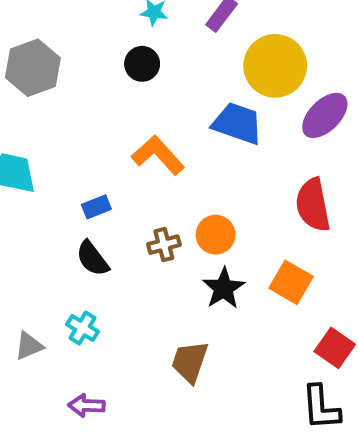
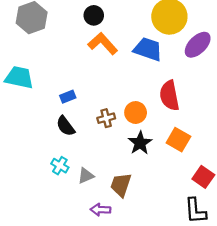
orange L-shape: (158, 155) -> (103, 44), moved
red semicircle: (313, 205) -> (169, 96), moved
gray triangle: (29, 346) -> (86, 176), moved
purple arrow: (86, 405) -> (101, 210), moved

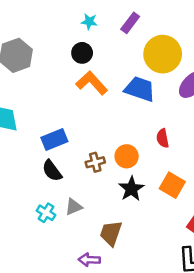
red semicircle: (169, 96) -> (163, 138), size x0.6
blue rectangle: (68, 97) -> (54, 139), size x1.5
gray triangle: (86, 176) -> (74, 207), moved

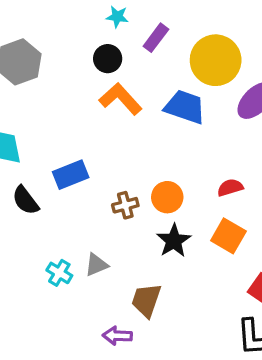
purple rectangle: (130, 23) -> (156, 38), moved
red semicircle: (163, 138) -> (230, 187), moved, turned 84
black semicircle: (52, 171) -> (25, 200), moved

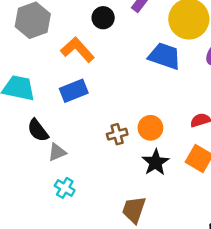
orange L-shape: (121, 99) -> (78, 50), moved
blue rectangle: (71, 175) -> (74, 91), moved
gray triangle: (96, 265) -> (57, 152), moved

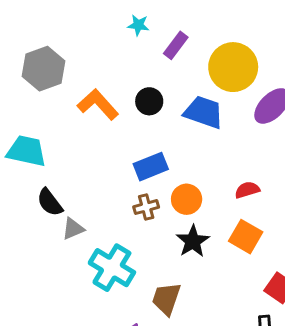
black circle: (103, 18) -> (149, 101), moved
blue rectangle: (74, 91) -> (151, 167), moved
cyan cross: (65, 188) -> (112, 268), moved, size x1.8

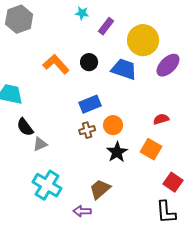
gray hexagon: (44, 69) -> (19, 19), moved
red semicircle: (247, 190) -> (161, 119), moved
cyan cross: (112, 268) -> (47, 185), moved
brown trapezoid: (166, 299) -> (100, 189), turned 30

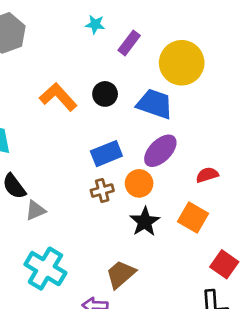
purple ellipse: (168, 65) -> (160, 151), moved

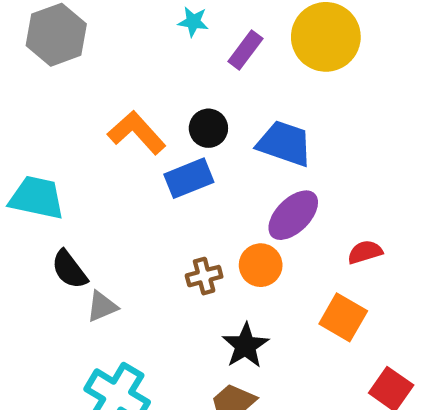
yellow circle: (182, 63) -> (326, 37), moved
blue rectangle: (106, 154) -> (189, 178), moved
black star: (145, 222) -> (245, 346), moved

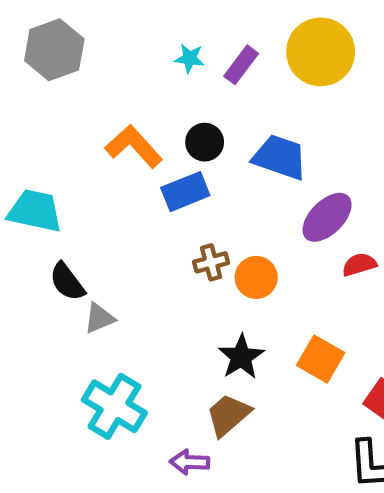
cyan star: (193, 22) -> (190, 58), moved
purple ellipse: (293, 215) -> (327, 217), moved
brown cross: (204, 276) -> (211, 262), moved
orange square: (343, 317) -> (321, 359), moved

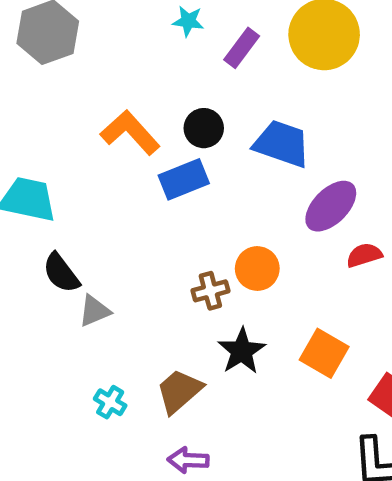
cyan star: (190, 58) -> (188, 21), moved
brown cross: (211, 262) -> (210, 291), moved
cyan cross: (114, 406) -> (110, 402), size x0.5
brown trapezoid: (228, 415) -> (179, 391), moved

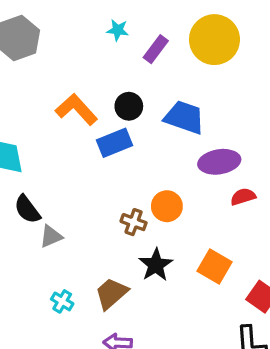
purple ellipse: (331, 206) -> (219, 162), turned 36
brown cross: (210, 291) -> (134, 222), turned 35

